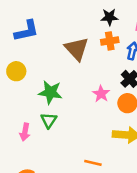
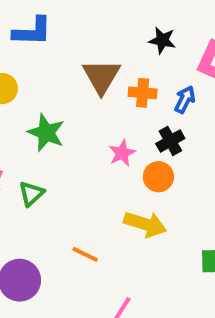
orange cross: (110, 41) -> (143, 93), moved
green triangle: (49, 120) -> (31, 194), moved

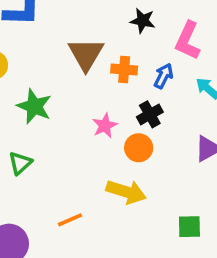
orange line: (85, 254) -> (70, 220), turned -50

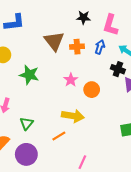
black cross: (150, 114) -> (118, 69), moved, turned -32
green triangle: (20, 163) -> (27, 123), moved
yellow arrow: (126, 192) -> (73, 116), moved

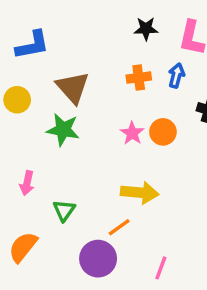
brown triangle: (54, 41) -> (73, 87), moved
orange circle: (92, 90) -> (163, 132), moved
purple circle: (26, 154) -> (98, 259), moved

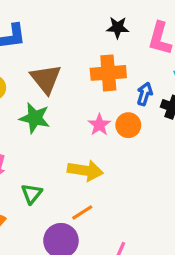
blue arrow: (176, 76) -> (145, 94), moved
orange cross: (139, 78) -> (108, 73), size x1.5
yellow arrow: (140, 193) -> (85, 170), moved

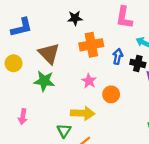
black star: (118, 28) -> (75, 18), moved
orange circle: (128, 125) -> (111, 94), moved
green triangle: (32, 194) -> (64, 131), moved

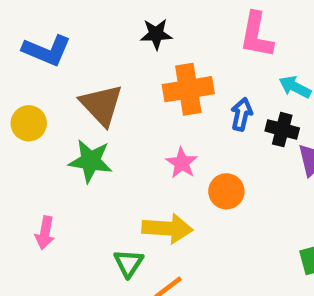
blue L-shape: (22, 27) -> (47, 50), turned 35

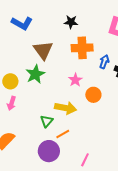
yellow circle: (29, 123) -> (10, 81), moved
green star: (90, 161) -> (35, 74), turned 30

